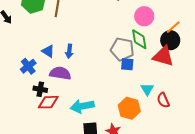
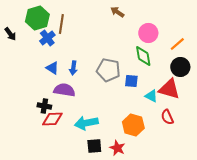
black circle: (170, 40) -> (180, 67), moved
gray pentagon: (122, 49) -> (108, 70), moved
red triangle: (163, 56) -> (169, 89), moved
blue cross: (28, 66) -> (47, 38), moved
cyan triangle: (147, 89) -> (151, 96), moved, turned -32

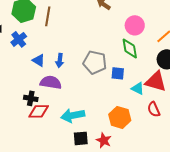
blue cross: (47, 38) -> (19, 39), moved

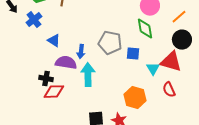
blue arrow: (60, 60) -> (81, 52), moved
cyan triangle: (138, 88) -> (153, 69), turned 32
cyan arrow: (73, 115) -> (88, 75), moved, turned 100

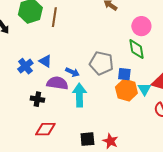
blue cross: (34, 20) -> (25, 66), moved
blue arrow: (81, 52) -> (72, 72), turned -72
red diamond: (54, 92) -> (45, 129), moved
orange hexagon: (135, 98) -> (126, 90), moved

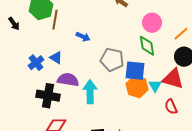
brown line: (54, 17) -> (55, 20), moved
blue arrow: (72, 72) -> (83, 37), moved
blue square: (124, 74) -> (135, 71), size x1.5
black cross: (37, 99) -> (48, 96), size x1.6

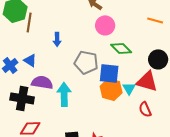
pink circle: (152, 23) -> (105, 25), moved
orange line: (181, 34) -> (155, 20), moved, turned 56
blue arrow: (83, 37) -> (57, 39), turned 64
green diamond: (147, 46) -> (121, 48), turned -35

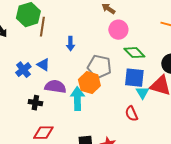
blue square: (109, 73) -> (134, 78), moved
orange hexagon: (111, 89) -> (89, 83), moved
black cross: (22, 98) -> (35, 103), size x0.6
red semicircle: (145, 109) -> (131, 114), moved

